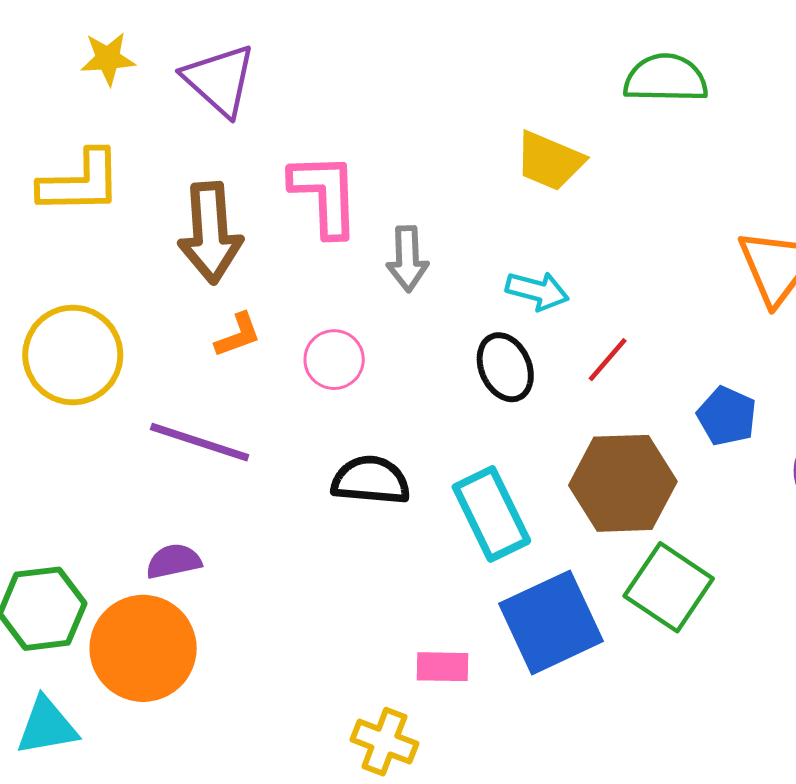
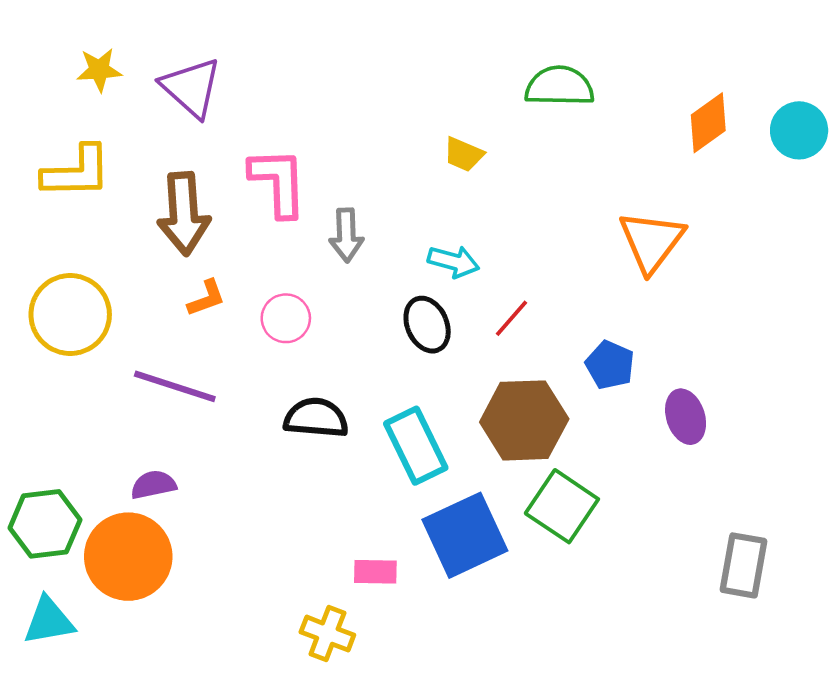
yellow trapezoid: (550, 161) -> (464, 154), size x0.7

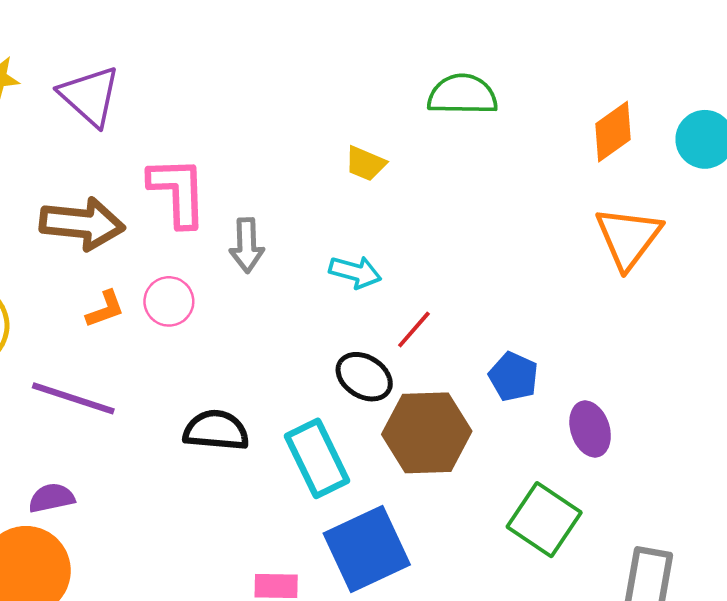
brown arrow: (184, 214) -> (82, 224), turned -80
orange triangle: (652, 241) -> (628, 238), moved
pink circle: (286, 318) -> (169, 301), moved
black ellipse: (427, 325) -> (364, 377), moved, turned -34
green square: (562, 506) -> (544, 520), moved

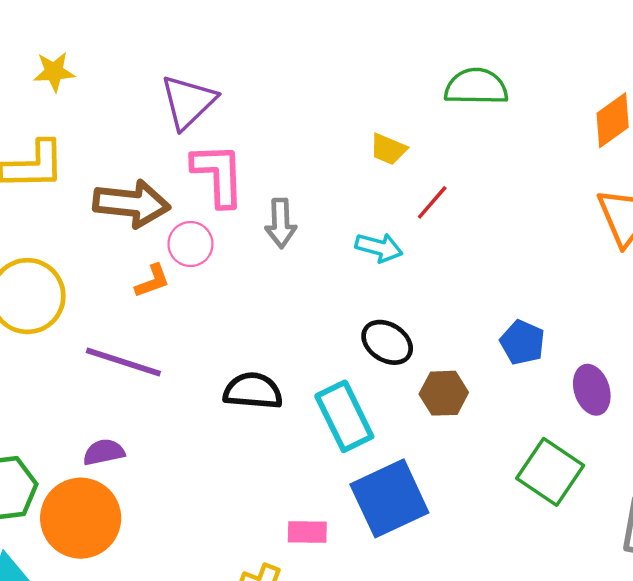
purple triangle: (90, 96) -> (188, 102), moved, turned 34
pink circle: (169, 301) -> (190, 244), moved
red line: (414, 329) -> (432, 202), moved
brown hexagon: (427, 433) -> (444, 393), size x0.6

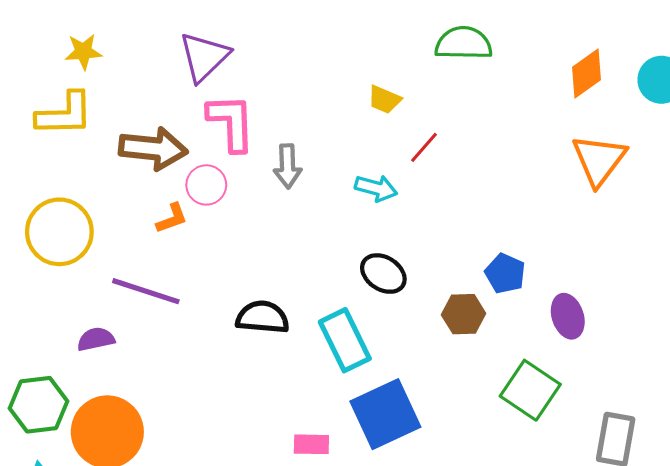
yellow star: (54, 72) -> (83, 52), moved
brown hexagon: (444, 393) -> (464, 314), moved
purple semicircle: (104, 452) -> (96, 339), moved

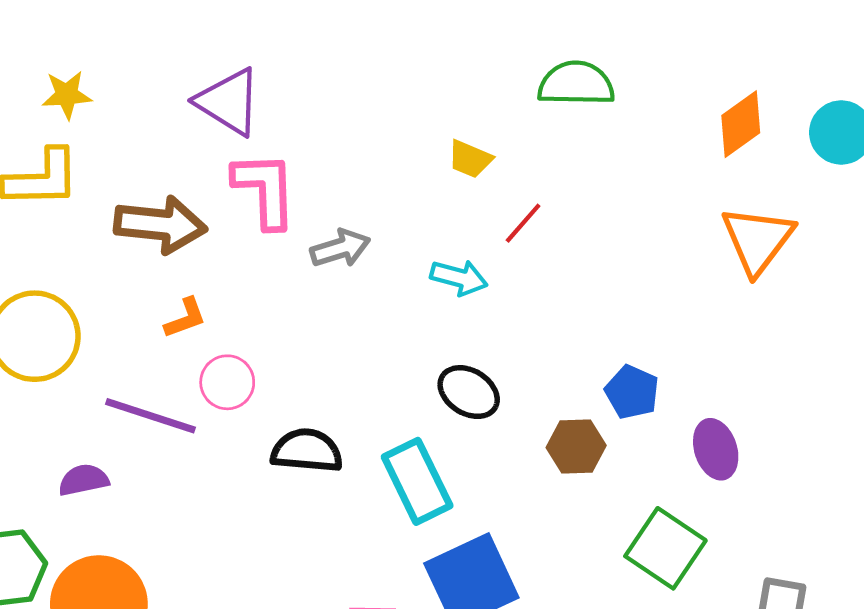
purple triangle: (204, 57) -> (229, 102), turned -44
gray arrow: (288, 166) -> (340, 248), turned -105
pink circle: (206, 185) -> (227, 382), moved

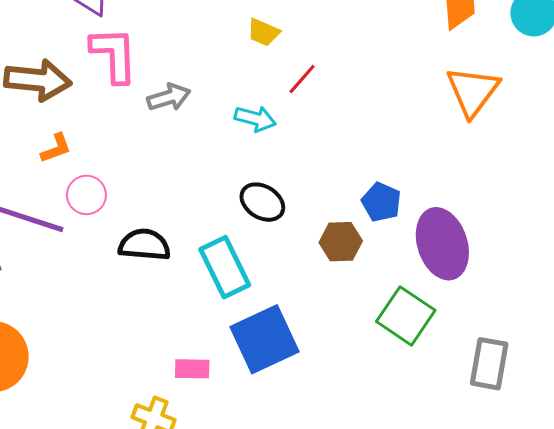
purple ellipse: (716, 449) -> (442, 244), size x1.6

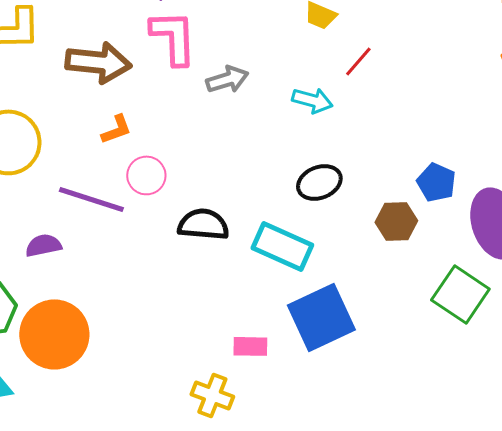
black ellipse: (262, 202) -> (319, 182), turned -54
cyan rectangle: (225, 267) -> (282, 246), turned -40

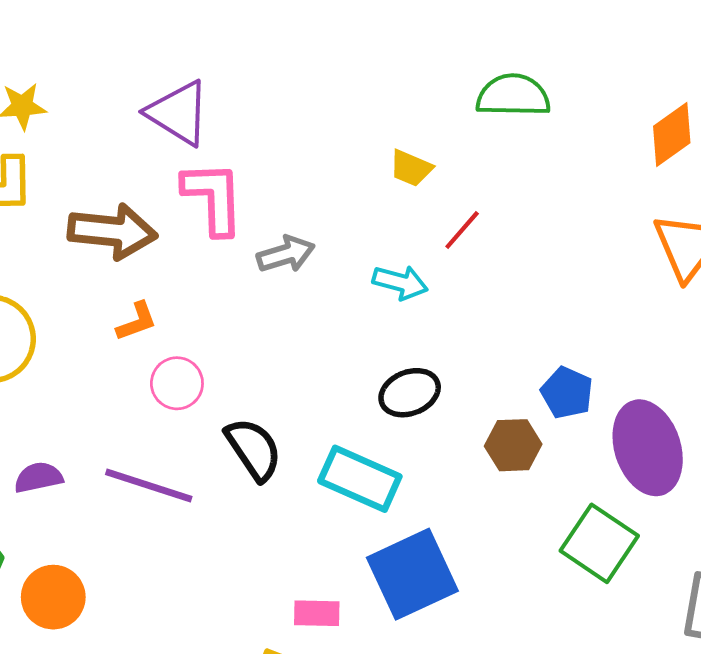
purple line: (91, 199) -> (149, 485), moved
black semicircle: (203, 224) -> (254, 449), turned 51
orange circle: (54, 334) -> (53, 597), size x0.7

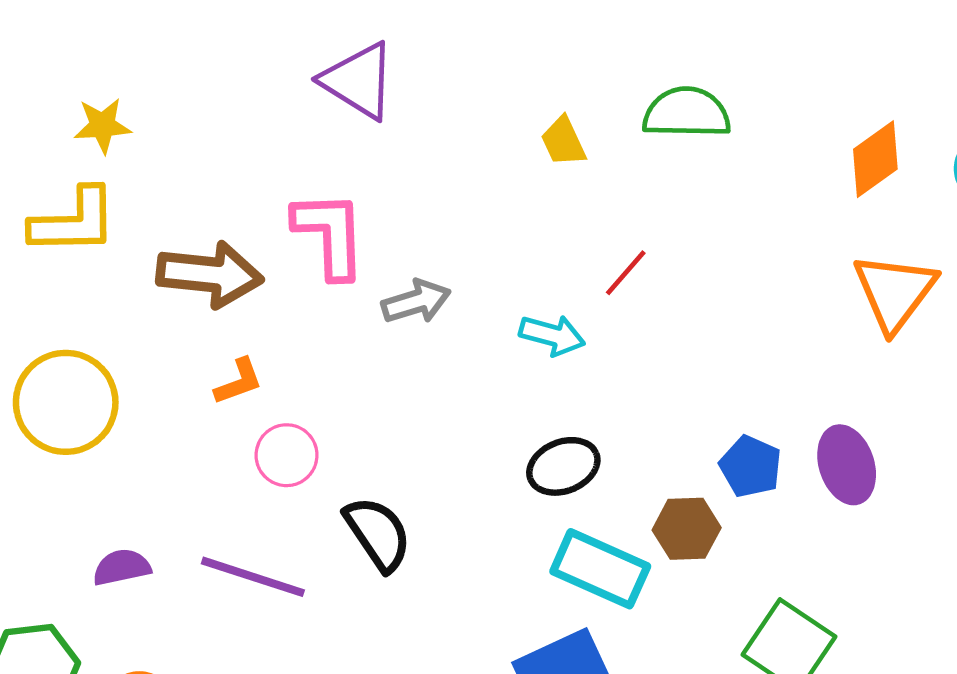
purple triangle: (178, 113) -> (359, 81), moved
yellow trapezoid: (411, 168) -> (563, 142), moved, turned 42
purple ellipse: (648, 448) -> (847, 465), moved, size x0.7
cyan rectangle: (360, 479) -> (600, 569), moved

